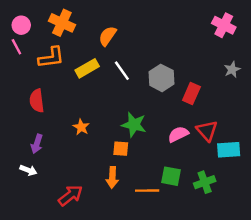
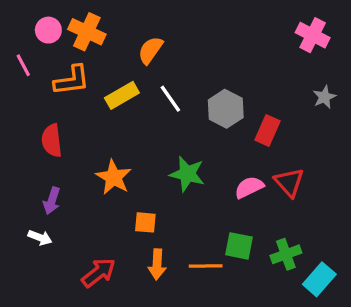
pink circle: (21, 25) -> (48, 30), moved
orange star: (81, 127) -> (114, 177), size x1.5
orange square: (121, 149) -> (145, 222), moved
cyan rectangle: (229, 150) -> (319, 279), moved, turned -45
orange arrow: (112, 177) -> (157, 264), moved

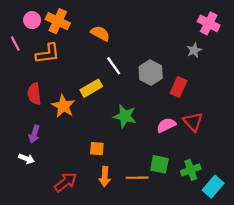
orange semicircle: (150, 50) -> (100, 33), turned 84
yellow rectangle: (122, 95) -> (91, 88), moved
gray star: (324, 97) -> (194, 50), moved
orange star: (114, 177) -> (63, 106), moved

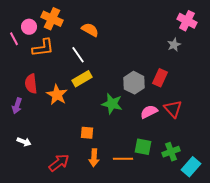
pink circle: (32, 20) -> (29, 27), moved
white line: (114, 66) -> (78, 55), moved
gray hexagon: (151, 73) -> (134, 83), moved
purple arrow: (34, 134) -> (17, 106), moved

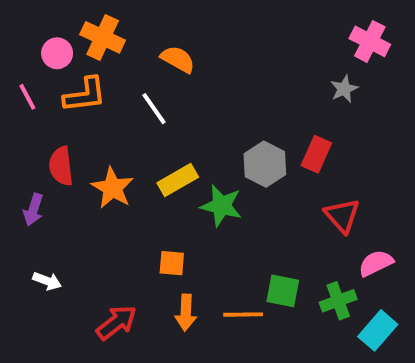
pink line: (14, 39) -> (27, 97), moved
yellow rectangle: (82, 79) -> (178, 180), moved
pink semicircle: (149, 112) -> (376, 263), moved

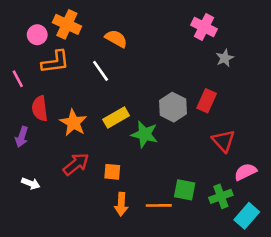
pink cross: (370, 41) -> (204, 27), moved
pink line: (27, 97) -> (18, 79), moved
red arrow: (116, 323) -> (76, 164), moved

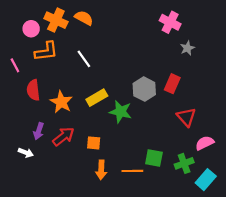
orange semicircle: (116, 39) -> (84, 18), moved
purple arrow: (22, 137) -> (39, 131), moved

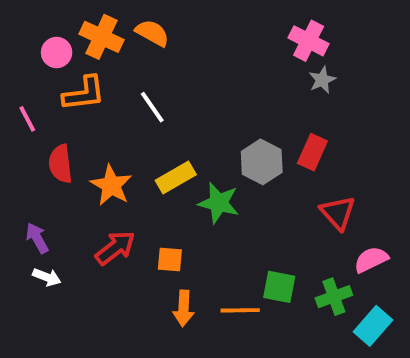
gray star: (187, 48) -> (322, 80), moved
purple arrow: (39, 131) -> (37, 238), moved, turned 133

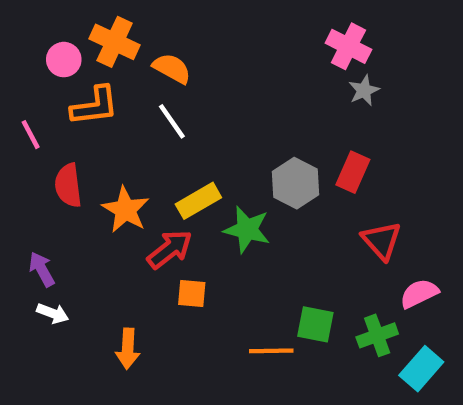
orange semicircle: (152, 33) -> (172, 68), moved
red arrow: (115, 248) -> (170, 249), moved
orange arrow: (184, 308) -> (128, 349), moved

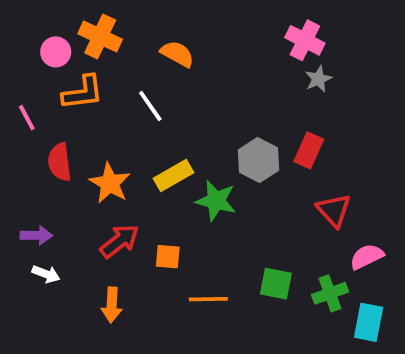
orange semicircle: (172, 68) -> (177, 54), moved
red arrow: (170, 249) -> (119, 241), moved
purple arrow: (42, 269) -> (36, 235), turned 120
orange line: (271, 351) -> (208, 299), moved
cyan rectangle: (421, 369) -> (369, 322), turned -30

